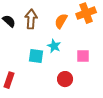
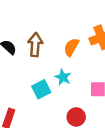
cyan square: (36, 56) -> (41, 89), turned -35

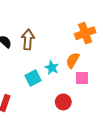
orange semicircle: (71, 47) -> (73, 60), moved

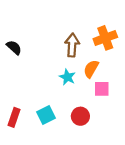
brown arrow: (28, 39) -> (72, 45), moved
cyan square: (33, 78) -> (46, 115), moved

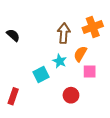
cyan square: (46, 115) -> (41, 75), moved

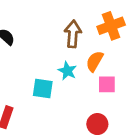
cyan square: (41, 75) -> (43, 89), turned 35
red circle: (71, 95) -> (97, 124), moved

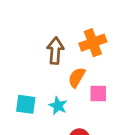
cyan star: (67, 71) -> (58, 106), moved
pink square: (107, 84) -> (98, 94), moved

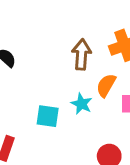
cyan star: (58, 106) -> (82, 104), moved

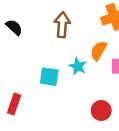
brown arrow: (82, 55) -> (62, 25), moved

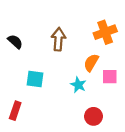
cyan star: (78, 66) -> (78, 85), moved
cyan square: (49, 77) -> (35, 79), moved

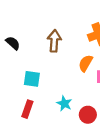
cyan star: (78, 85) -> (64, 104), moved
red rectangle: (15, 111) -> (27, 109), moved

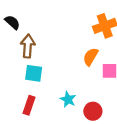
brown arrow: (54, 41) -> (28, 46), moved
black semicircle: (13, 43) -> (12, 22), moved

